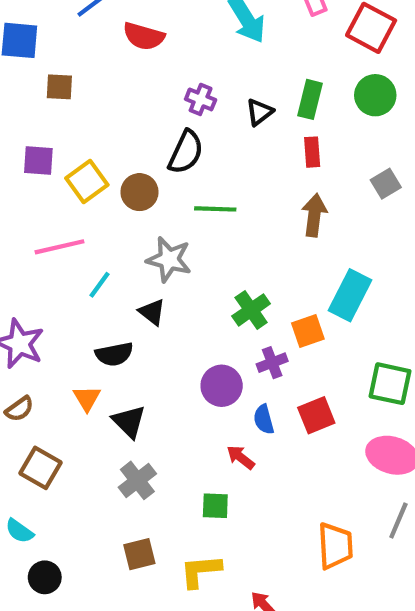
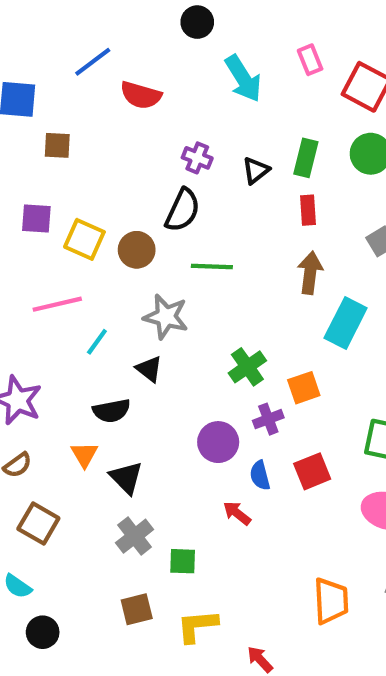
yellow square: (87, 182) -> (84, 239), turned -30
cyan rectangle: (350, 295) -> (346, 323), moved
green square: (215, 506) -> (183, 561), moved

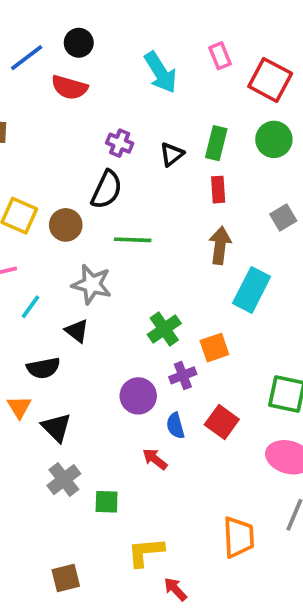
black circle: (197, 22) -> (79, 43), moved
red square: (312, 471) -> (222, 422), turned -32
brown square: (137, 609) -> (66, 578), moved
yellow L-shape: (197, 626) -> (146, 552), moved

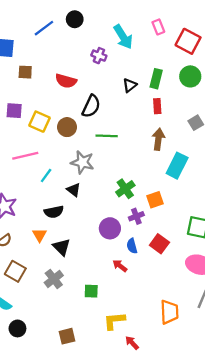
red semicircle: (69, 87) -> (66, 81), moved
purple cross: (120, 143) -> (99, 56), moved
gray cross: (64, 480) -> (54, 279), moved

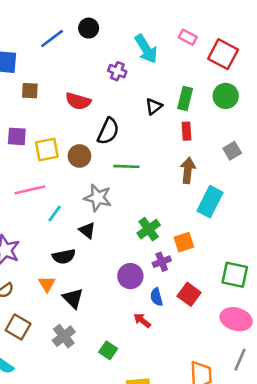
pink rectangle: (158, 27) -> (188, 37), turned -40
yellow square: (39, 122) -> (47, 149), turned -35
green square: (91, 291) -> (108, 350), turned 32

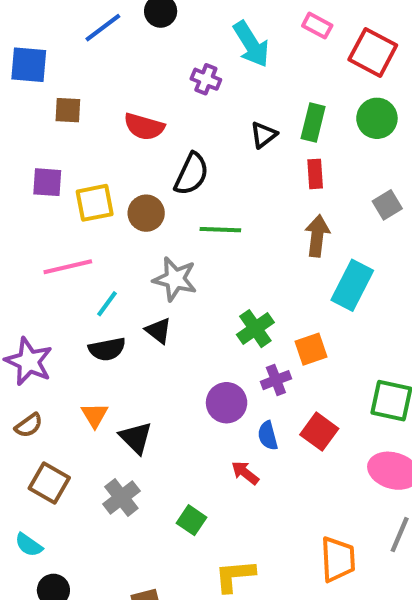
black semicircle: (64, 256) -> (107, 349), moved

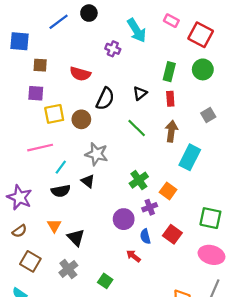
black triangle: (264, 135) -> (140, 93), moved
purple square: (47, 182) -> (36, 93), moved
green line: (220, 230) -> (137, 128), moved, turned 42
orange square: (311, 349) -> (168, 191), turned -35

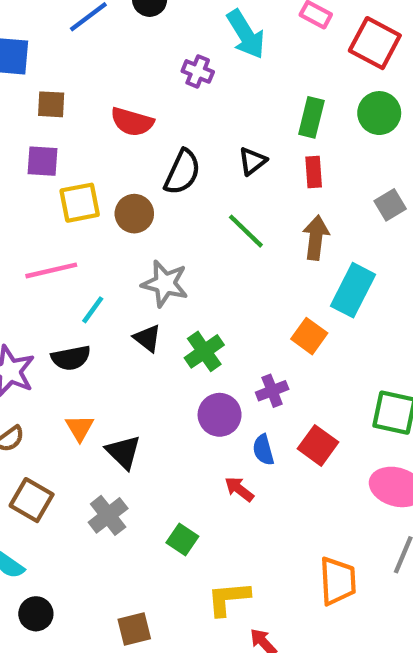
green cross: (139, 180) -> (204, 351), moved
black semicircle: (61, 191) -> (71, 358), moved
orange square: (168, 191) -> (309, 336), moved

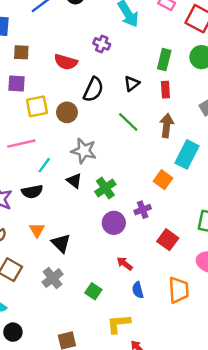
purple cross: (198, 71) -> (102, 44), moved
blue semicircle: (263, 450) -> (138, 290), moved
orange trapezoid: (338, 581) -> (179, 290), moved

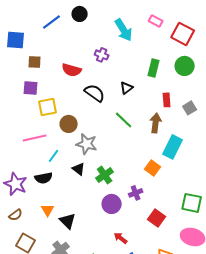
black semicircle: (93, 90) -> (95, 93), turned -80
red rectangle: (165, 90) -> (167, 100), moved
brown circle: (67, 112) -> (69, 124), moved

